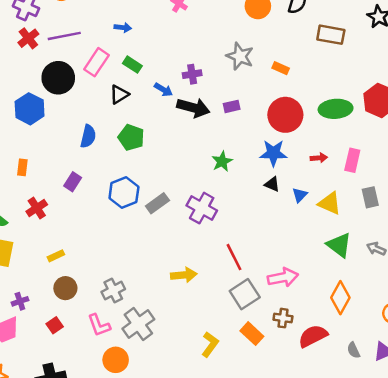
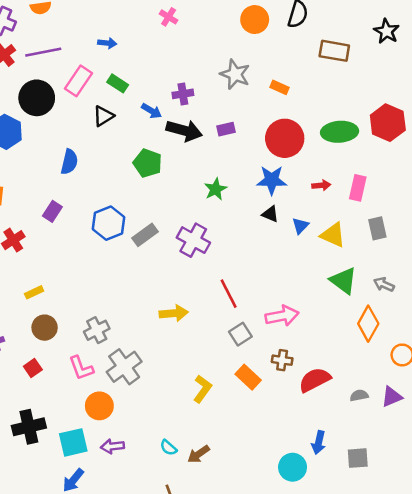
green pentagon: (131, 138) -> (148, 163), moved
gray square: (245, 294) -> (240, 334), size x0.7
orange diamond: (340, 298) -> (368, 324), moved
gray semicircle: (354, 350) -> (359, 395), turned 105

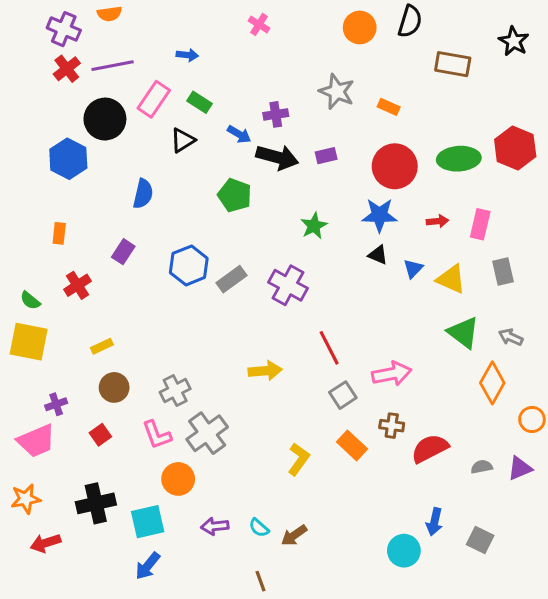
purple arrow: (112, 446) -> (215, 526), moved
gray square: (358, 458) -> (480, 540), turned 30

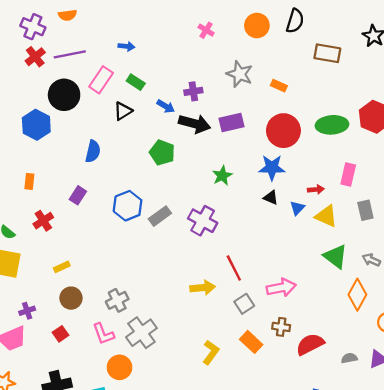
pink cross: (259, 24) -> (206, 30), moved
purple rectangle: (326, 156) -> (232, 123), size x1.5
red arrow: (437, 221) -> (316, 190), moved
yellow arrow: (265, 371) -> (203, 288), moved

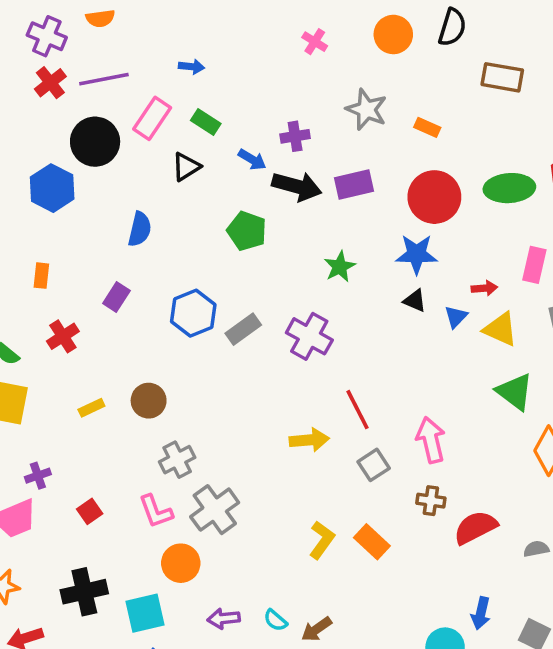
pink arrow: (281, 288) -> (431, 440), turned -92
brown circle: (71, 298) -> (149, 401), moved
orange rectangle: (251, 342) -> (372, 542), moved

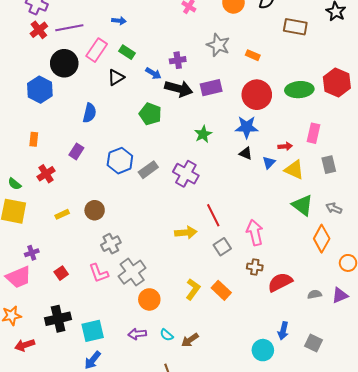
orange circle: (181, 563) -> (149, 299), moved

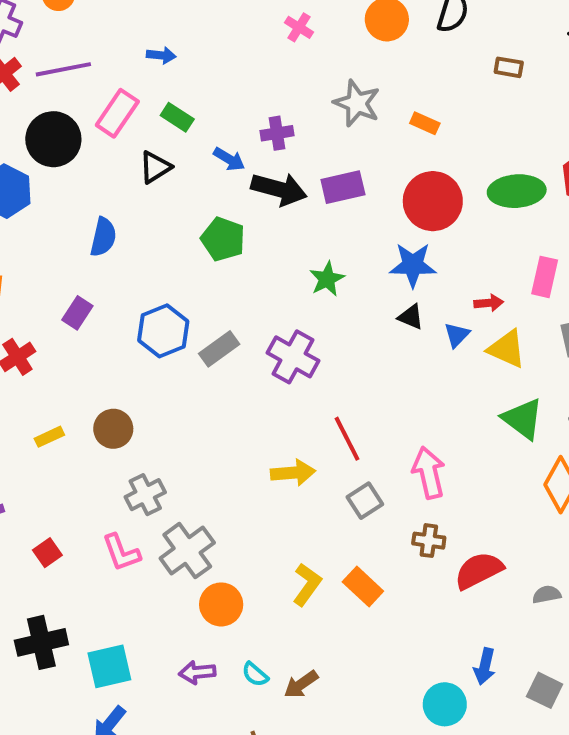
brown rectangle: (295, 27) -> (509, 67), size x0.6

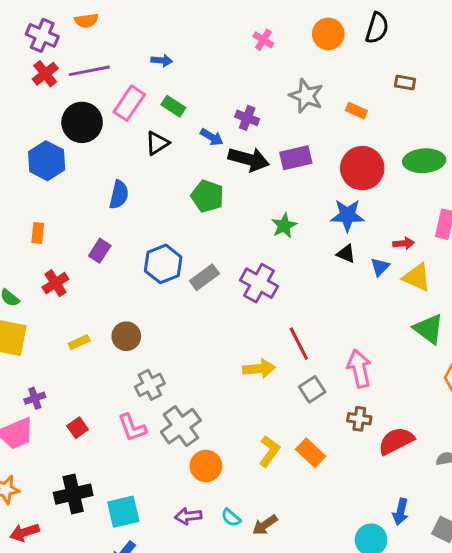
brown rectangle: (509, 67) -> (405, 83), moved
purple cross: (277, 133) -> (247, 118), turned 30

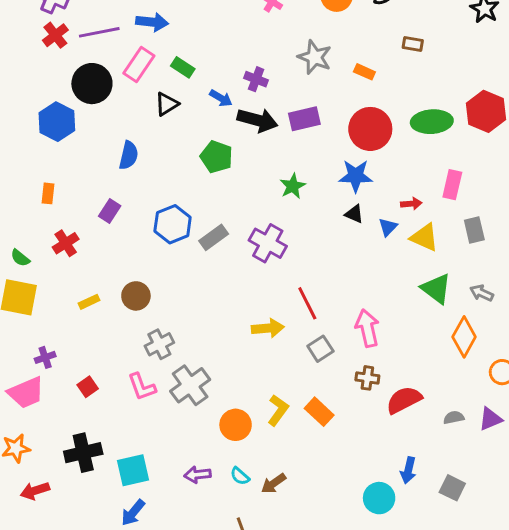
blue arrow: (162, 60) -> (152, 22), moved, size x1.5
orange circle: (206, 466) -> (236, 425), moved

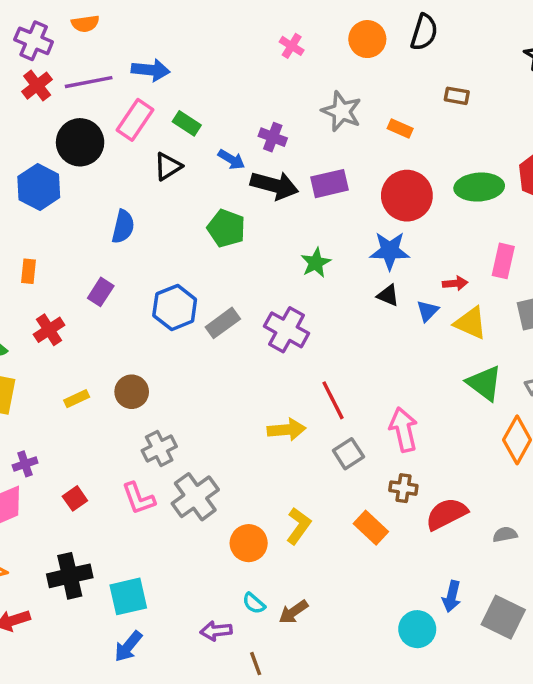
orange rectangle: (319, 412) -> (371, 528), moved
purple arrow: (197, 475) -> (216, 631), moved
gray square: (452, 488) -> (503, 617), size x1.4

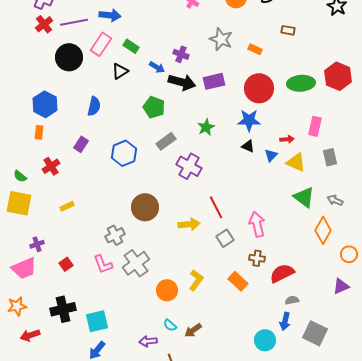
blue hexagon: (39, 187) -> (45, 104), moved
gray rectangle: (223, 323) -> (166, 141), moved
brown circle: (132, 392) -> (145, 207), moved, size x1.4
gray semicircle: (505, 535) -> (292, 300), moved

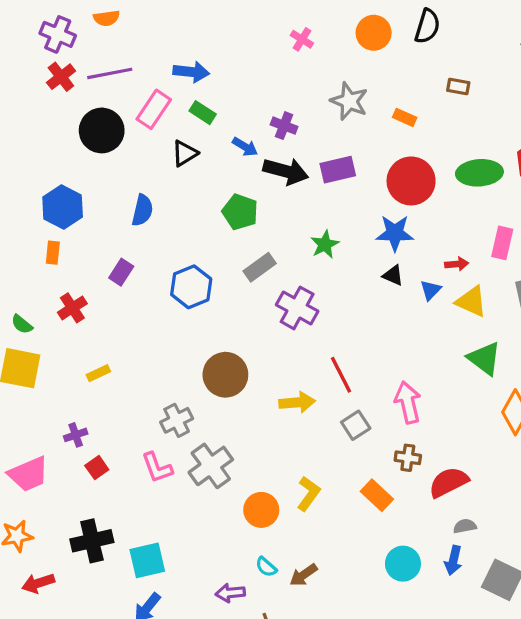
blue arrow: (110, 15) -> (191, 72), moved
purple cross: (37, 244) -> (76, 435), moved
cyan circle: (265, 340) -> (403, 564), moved

